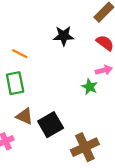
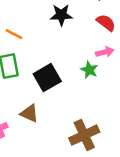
brown triangle: (25, 116) -> (29, 113), moved
black square: (51, 125) -> (47, 78), moved

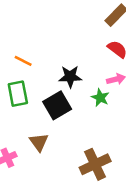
black star: (61, 15) -> (70, 77), moved
brown triangle: (29, 113) -> (39, 142), turned 30

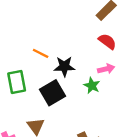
orange line: (23, 61) -> (41, 53), moved

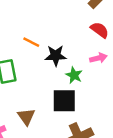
green star: (92, 86) -> (74, 75), moved
black square: (52, 93) -> (64, 101), moved, turned 30

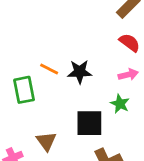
orange line: (31, 42) -> (49, 69), moved
green star: (74, 75) -> (120, 104), moved

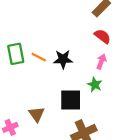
pink arrow: (128, 75) -> (101, 62), turned -56
green rectangle: (24, 90) -> (16, 54), moved

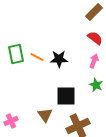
green star: (95, 85) -> (96, 85), moved
brown triangle: (37, 114) -> (45, 115), moved

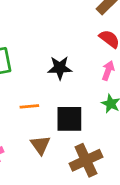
orange line: (37, 57) -> (29, 106), moved, turned -32

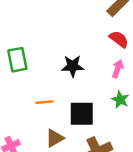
brown triangle: (40, 145) -> (55, 138), turned 36

